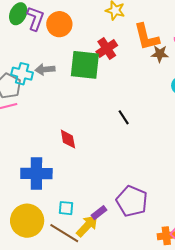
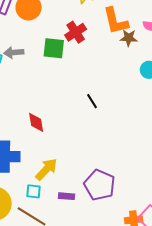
green square: (85, 65) -> (54, 48), size x0.7
purple rectangle: (99, 213) -> (66, 196), turned 42
yellow arrow: (87, 226) -> (46, 169), moved

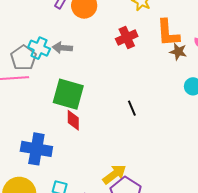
green square: (54, 48) -> (68, 94), moved, size x1.4
yellow arrow: (46, 169) -> (114, 174), moved

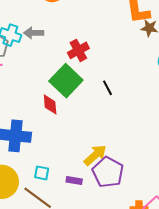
red cross: (127, 38) -> (78, 50), moved
green square: (68, 94) -> (66, 81), moved, turned 32

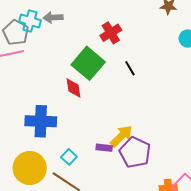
red cross: (78, 50) -> (111, 33), moved
cyan square: (42, 173) -> (69, 157), turned 35
purple rectangle: (74, 181) -> (104, 148), moved

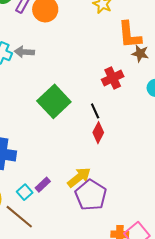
red cross: (111, 33) -> (113, 78), moved
red diamond: (74, 88) -> (98, 133), moved, turned 30
purple rectangle: (104, 148) -> (43, 185), moved, turned -56

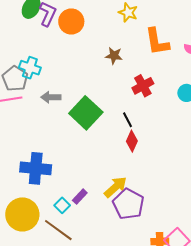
gray arrow: (24, 52) -> (51, 97), moved
brown star: (140, 53) -> (114, 56), moved

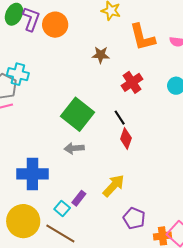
gray arrow: (51, 97) -> (74, 148), moved
purple pentagon: (128, 204) -> (134, 218), moved, size x0.7

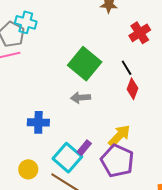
blue cross: (32, 174) -> (38, 122), size x0.7
cyan square: (62, 208) -> (67, 158), size x1.8
purple pentagon: (134, 218) -> (117, 161), moved, size x1.5
yellow circle: (23, 221) -> (28, 169), size x0.6

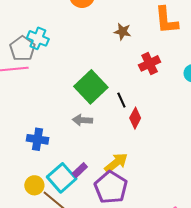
black line: (127, 68) -> (121, 100), moved
yellow circle: (28, 169) -> (34, 185), moved

